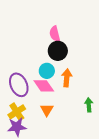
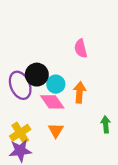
pink semicircle: (55, 34) -> (81, 48), moved
black circle: (58, 51) -> (37, 75), moved
purple ellipse: (19, 85) -> (20, 85), moved

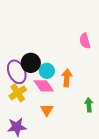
pink semicircle: (81, 48) -> (85, 41), moved
yellow cross: (20, 133) -> (18, 93), moved

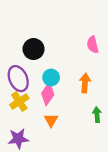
black circle: (31, 63) -> (34, 49), moved
orange arrow: (67, 78) -> (85, 83), moved
pink diamond: (44, 86) -> (48, 94), turned 70

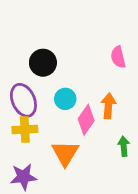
pink diamond: (48, 94) -> (86, 120), moved
yellow cross: (19, 102) -> (25, 130), turned 30
orange triangle: (51, 120) -> (65, 153), size x1.5

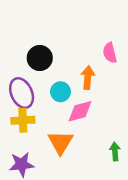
orange arrow: (108, 106) -> (88, 77), moved
pink diamond: (86, 120) -> (80, 111), turned 40
green arrow: (124, 146) -> (115, 151), moved

